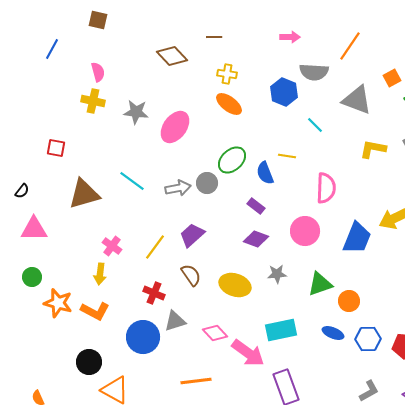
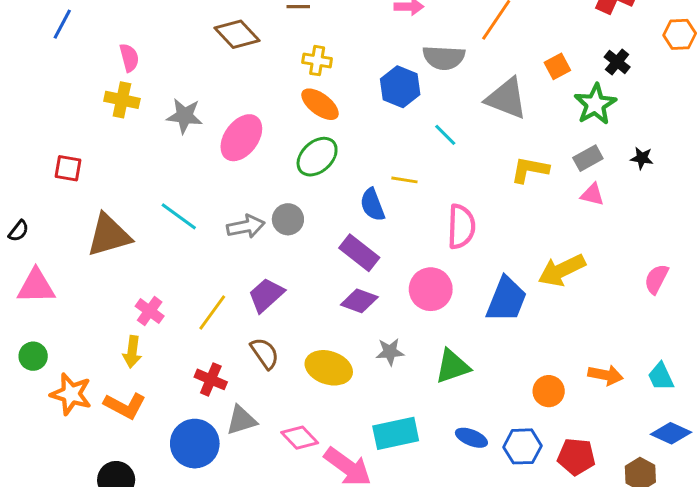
green ellipse: (232, 160) -> (317, 157), moved
purple rectangle: (256, 206) -> (359, 253), size x1.5
orange circle: (349, 301) -> (549, 391), moved

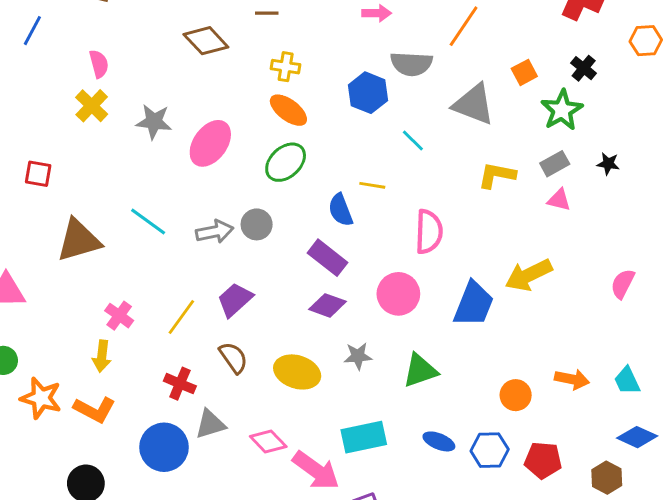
yellow cross: (122, 100) -> (92, 106), turned 32

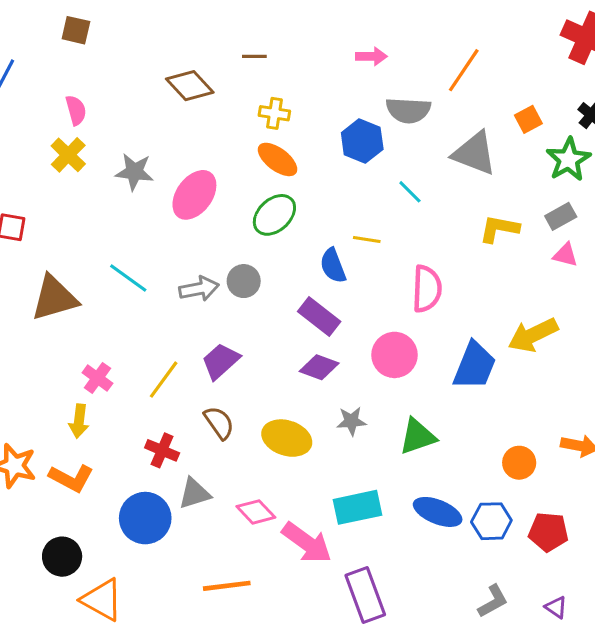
blue ellipse: (439, 441) -> (438, 512), size x1.4

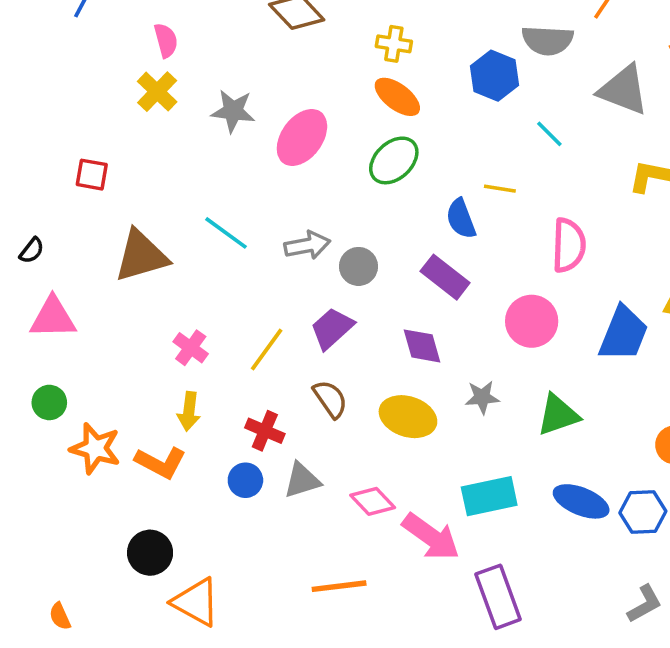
gray circle: (244, 281) -> (358, 266), moved
purple diamond: (319, 367) -> (422, 346), moved, turned 54
yellow arrow: (79, 421) -> (189, 411), moved
blue circle: (145, 518) -> (245, 480), moved, size x0.6

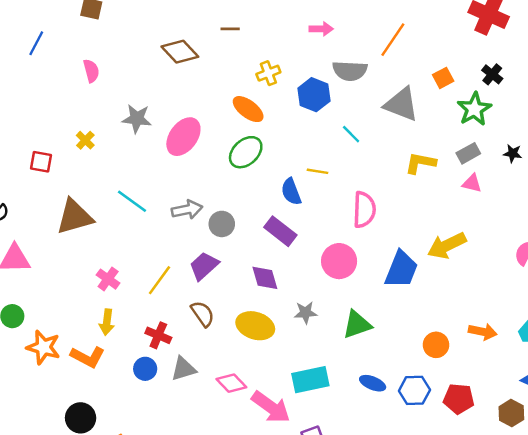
yellow cross: (394, 44) -> (268, 73), moved, turned -30
yellow cross: (157, 92) -> (85, 140), moved, size x0.7
blue ellipse: (581, 501) -> (373, 383), size x0.7

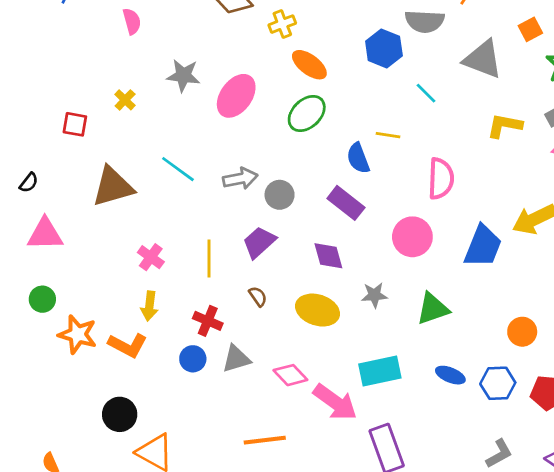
yellow cross: (268, 73) -> (282, 24), moved
yellow line: (160, 280) -> (209, 259), turned -36
brown semicircle: (203, 314) -> (258, 296), size x0.7

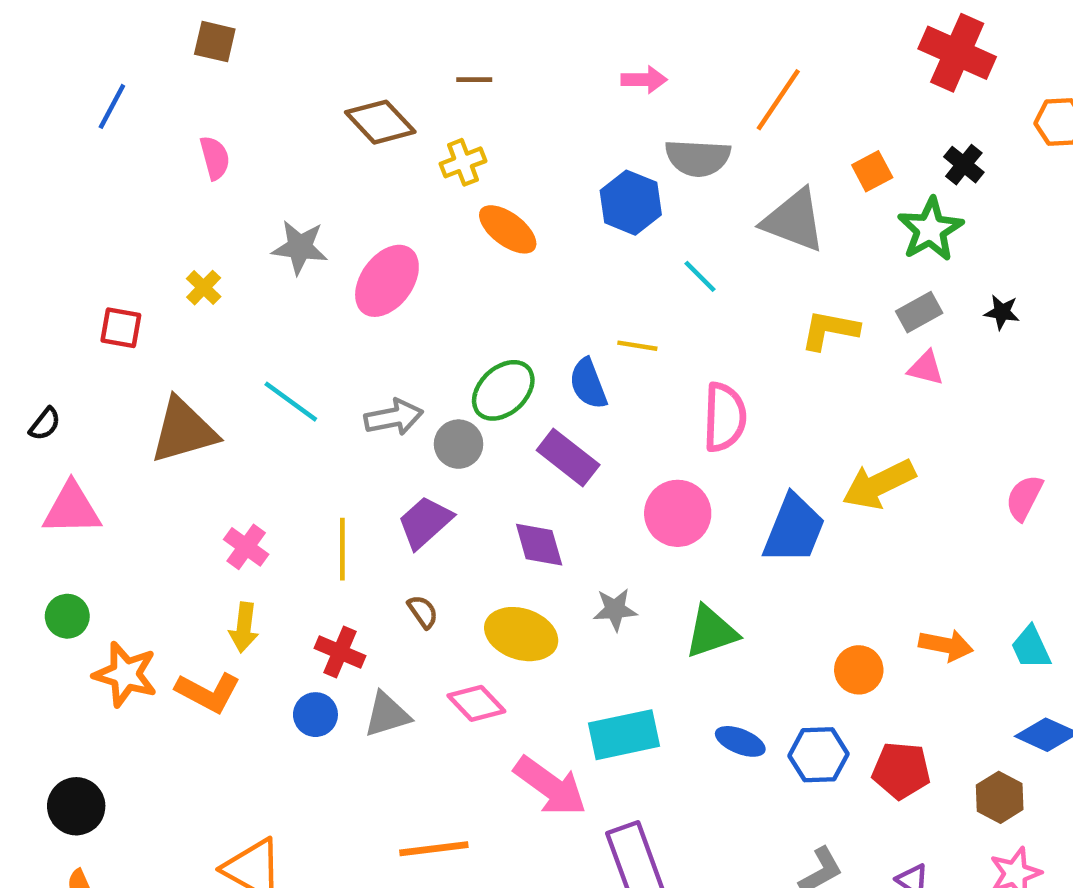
green ellipse: (307, 113) -> (503, 390), moved
pink diamond: (290, 375) -> (476, 703), moved
black circle: (120, 414) -> (76, 806), moved

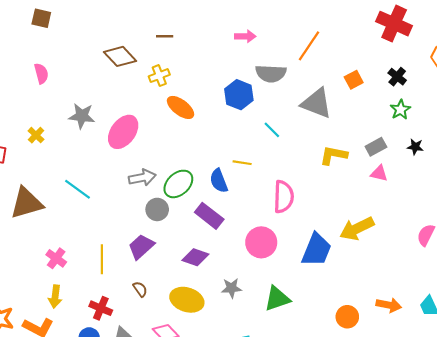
green star: (930, 229) -> (400, 110), moved, size x0.7
gray arrow: (394, 417) -> (142, 178), moved
purple diamond: (539, 545) -> (195, 257), turned -55

